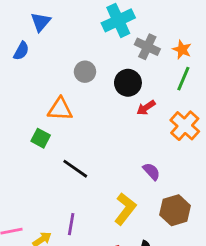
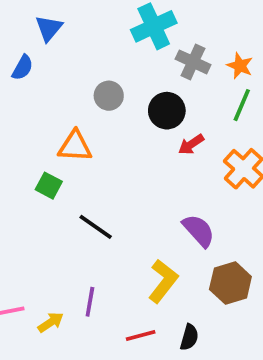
purple semicircle: (151, 171) -> (199, 231), size x1.4

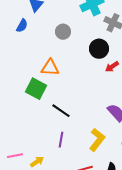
gray circle: (109, 96) -> (63, 32), moved
green square: (49, 186) -> (36, 89), size x1.5
purple line: (90, 302) -> (61, 140), moved

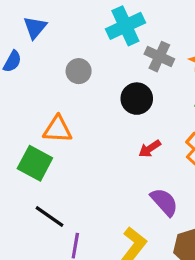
red arrow: (112, 67) -> (150, 149), moved
black line: (61, 111) -> (49, 217), moved

